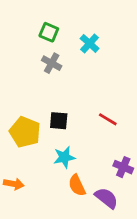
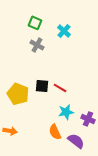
red line: (108, 119) -> (60, 88), moved
cyan star: (64, 157) -> (66, 112), moved

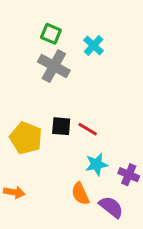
gray cross: (37, 45) -> (54, 66), size x1.5

